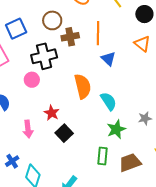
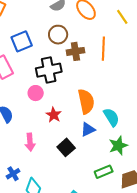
blue triangle: (108, 59) -> (88, 129), moved, turned 49
red star: (52, 113) -> (54, 115), moved
green rectangle: (103, 156) -> (104, 172), turned 60

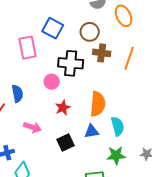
blue square: (22, 41) -> (53, 28), turned 35
pink arrow: (30, 142) -> (32, 127), turned -84

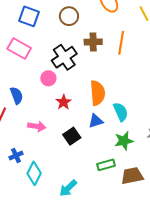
blue square: (53, 28) -> (29, 16), moved
brown circle: (90, 32) -> (69, 16), moved
pink rectangle: (28, 48) -> (19, 48), turned -40
black cross: (71, 63) -> (64, 57), turned -30

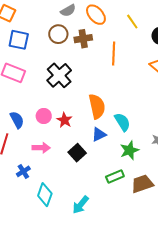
brown cross: (93, 42) -> (83, 39), moved
pink circle: (48, 78) -> (44, 116), moved
blue cross: (16, 156) -> (23, 171), moved

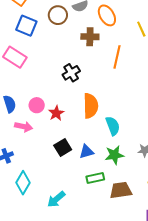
brown circle: (58, 34) -> (58, 15), moved
black cross: (59, 75) -> (71, 73), moved, size x0.7
blue triangle: (99, 134) -> (86, 152), moved
pink arrow: (41, 148) -> (24, 127), moved

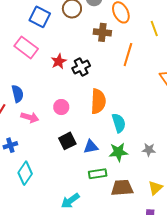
pink circle: (37, 105) -> (61, 107), moved
red star: (56, 113) -> (59, 61), moved
cyan arrow: (56, 199) -> (70, 201), moved

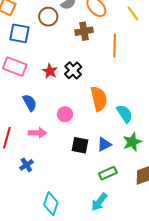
blue semicircle: (18, 94) -> (30, 103), moved
black square: (67, 141) -> (80, 145), turned -36
cyan diamond: (25, 173) -> (51, 204), moved
green rectangle: (98, 174) -> (108, 173), moved

